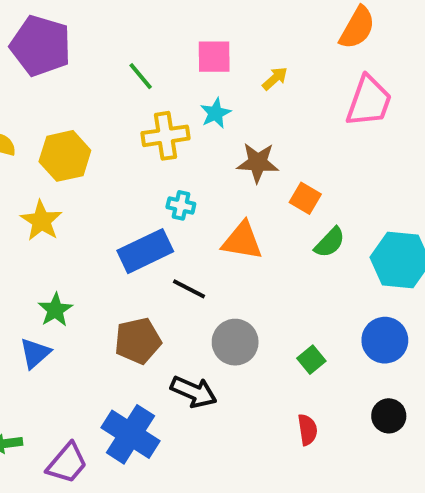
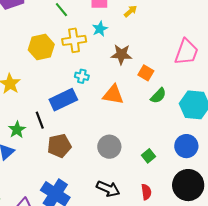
pink trapezoid: (369, 101) -> (186, 52), moved
yellow hexagon: (65, 156) -> (41, 47), moved
black line: (189, 289) -> (40, 120), moved, turned 42
black arrow: (194, 392) -> (108, 189), moved
black circle: (389, 416) -> (188, 185), size x1.8

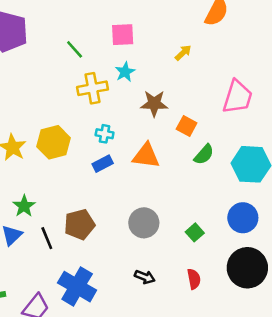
yellow arrow: (131, 11) -> (183, 53), moved
yellow hexagon: (41, 47) -> (54, 142), moved
blue rectangle: (63, 100) -> (103, 164), moved, size x0.6
black line: (40, 120) -> (47, 238), moved
black arrow: (108, 189) -> (145, 277), size x0.7

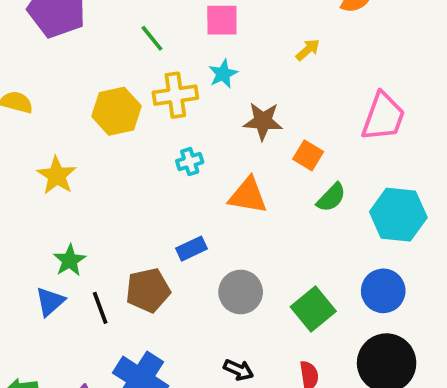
cyan cross: (105, 134) -> (190, 162), turned -30
yellow hexagon: (54, 142) -> (116, 111), moved
blue rectangle: (103, 164) -> (192, 249), moved
green square: (195, 232) -> (313, 309), size x1.6

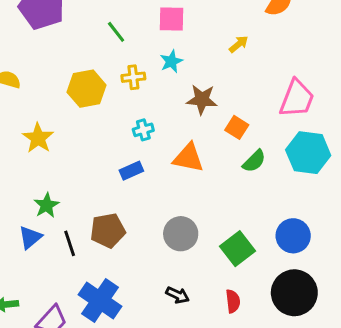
yellow cross: (175, 95) -> (133, 77), size x0.7
cyan hexagon: (398, 215) -> (308, 153), moved
blue rectangle: (192, 249) -> (131, 171), moved

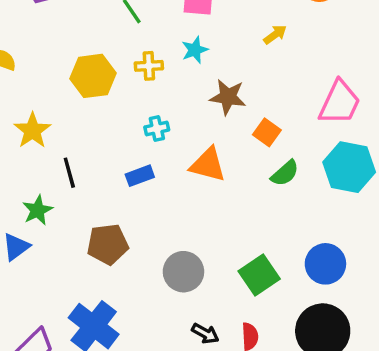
gray circle: (181, 234) -> (183, 272), moved
black line: (70, 243) -> (69, 173), moved
black arrow: (177, 295) -> (205, 334), moved

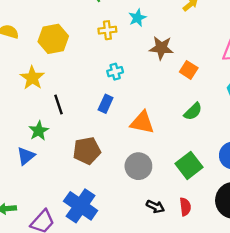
yellow hexagon: (93, 76) -> (53, 39), moved
orange triangle: (208, 165) -> (142, 122), moved
green semicircle: (285, 173) -> (193, 111), moved
blue rectangle: (140, 176) -> (106, 104), turned -42

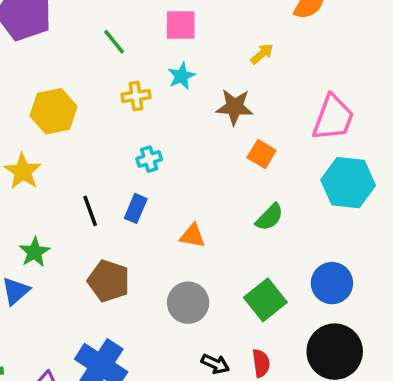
brown star: (161, 48) -> (235, 107), moved
black line: (58, 104) -> (90, 211), moved
orange triangle: (142, 122) -> (192, 236), size x0.7
brown pentagon: (87, 151) -> (109, 281), turned 30

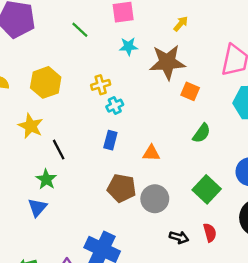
cyan star: (181, 76) -> (129, 46), turned 30
yellow cross: (136, 96) -> (101, 85), moved
brown star: (235, 107) -> (167, 62), size x1.4
black line: (90, 211) -> (59, 150), moved
brown pentagon: (109, 281) -> (122, 188), moved

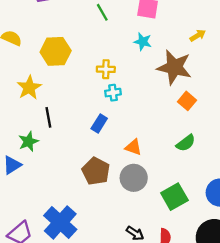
gray circle: (155, 199) -> (134, 178), moved

